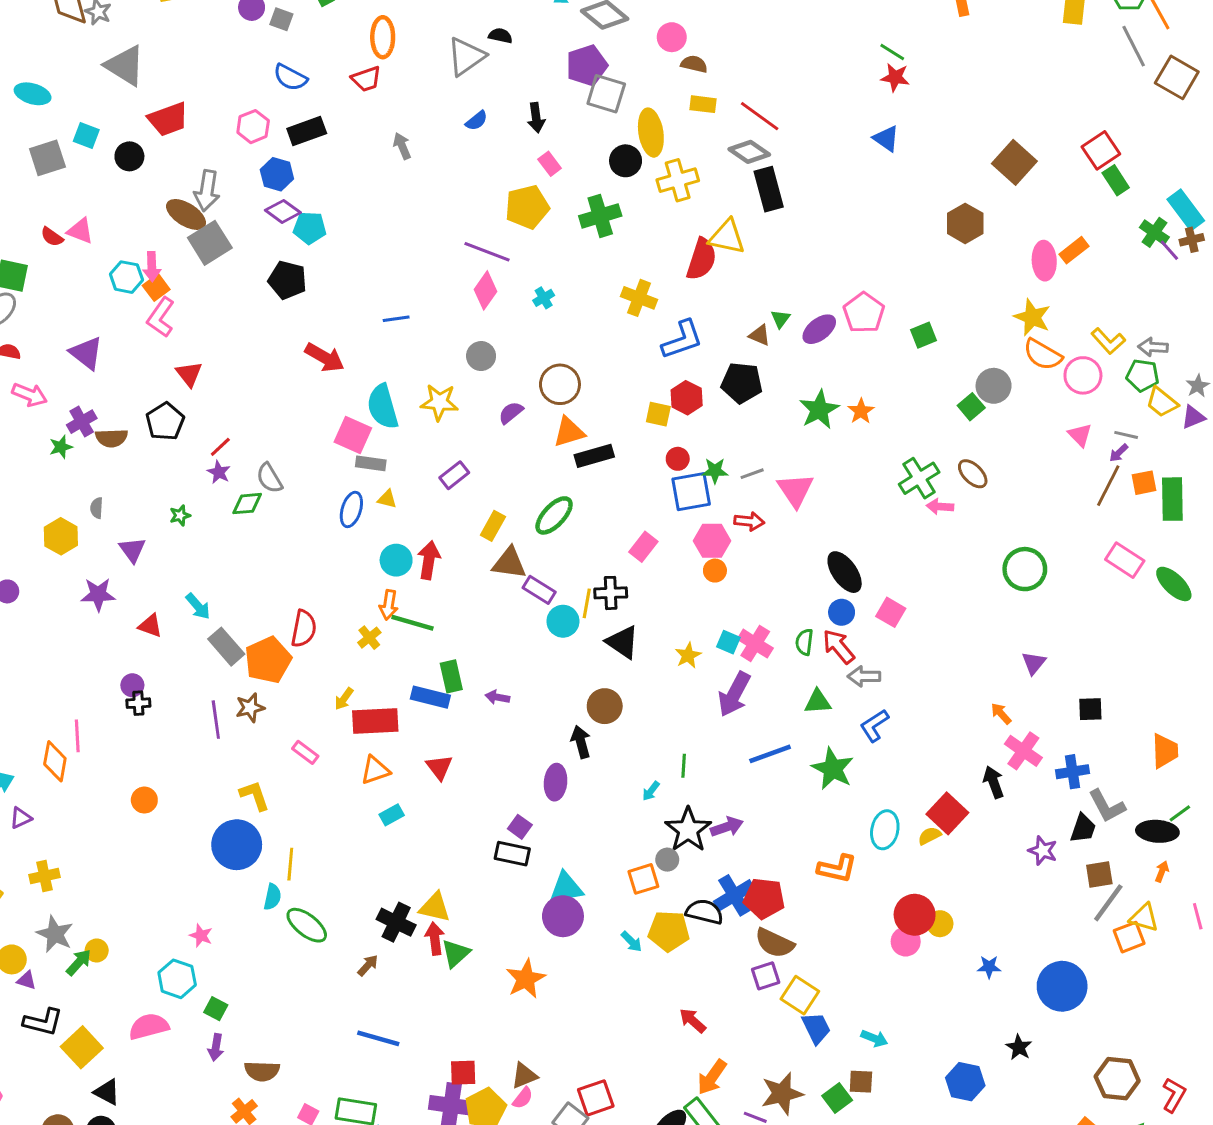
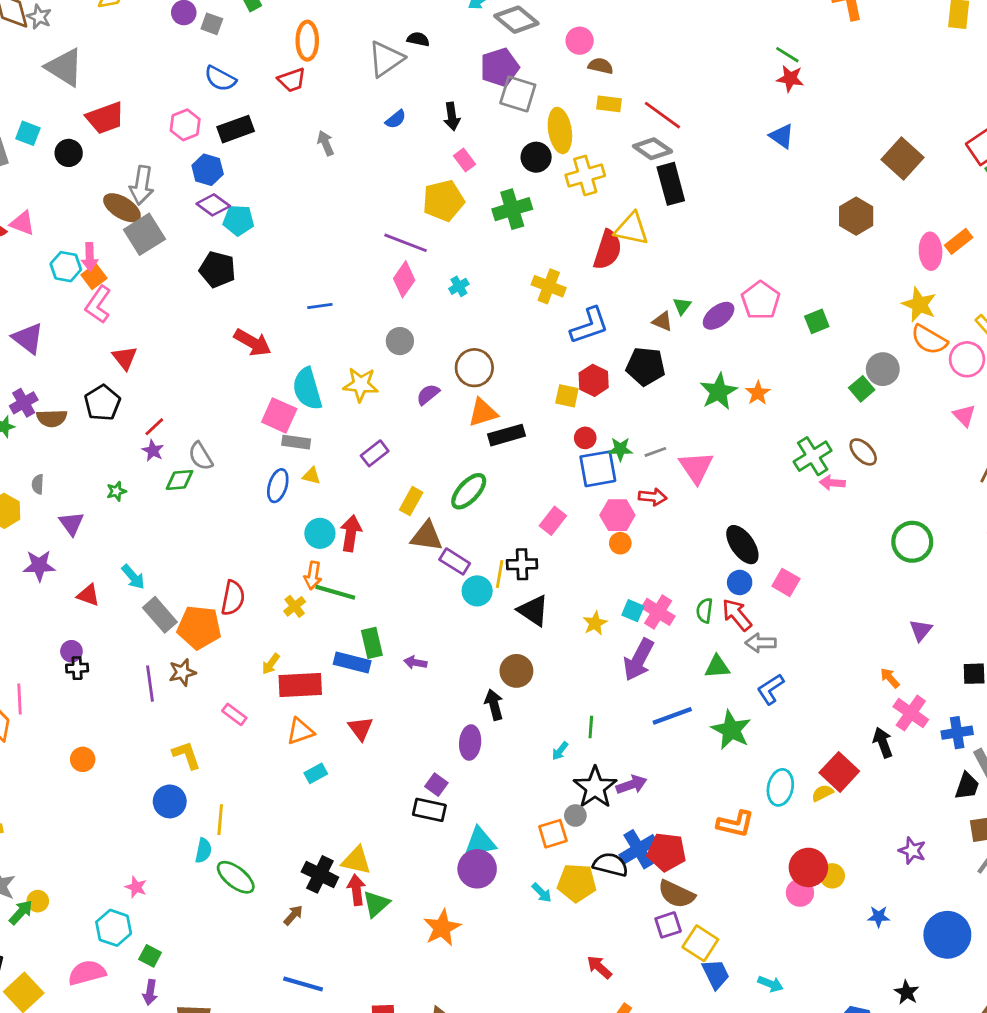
orange pentagon: (268, 660) -> (199, 627), turned 30
blue circle: (237, 845) -> (170, 801), size x0.7
purple star: (1043, 851) -> (912, 851), moved

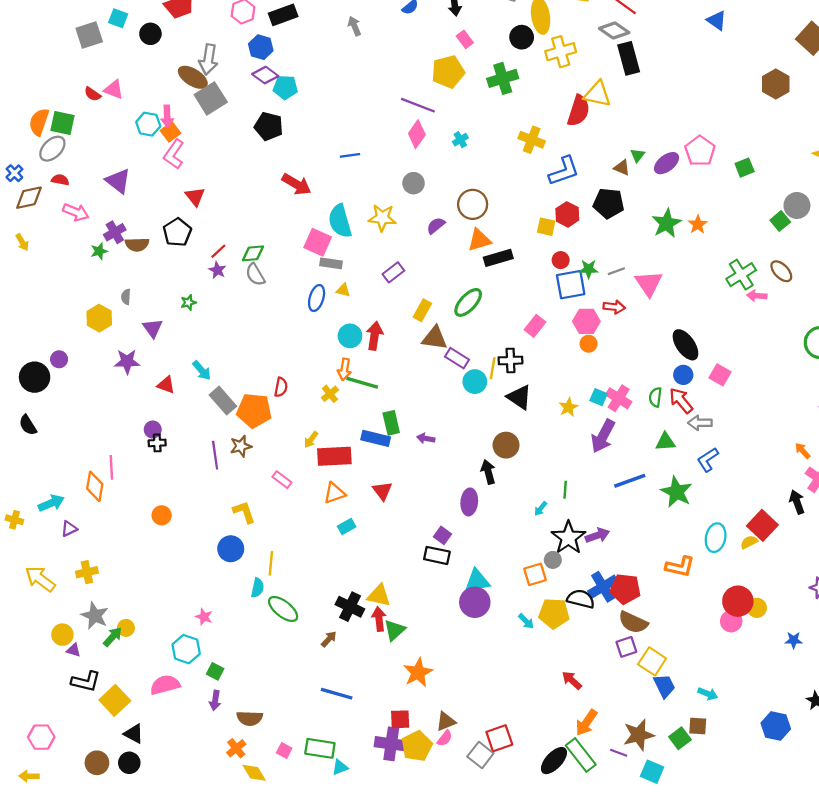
green diamond: (180, 480) -> (253, 253), moved
red semicircle: (233, 598) -> (281, 387), size x0.7
orange star: (442, 928) -> (418, 672), moved

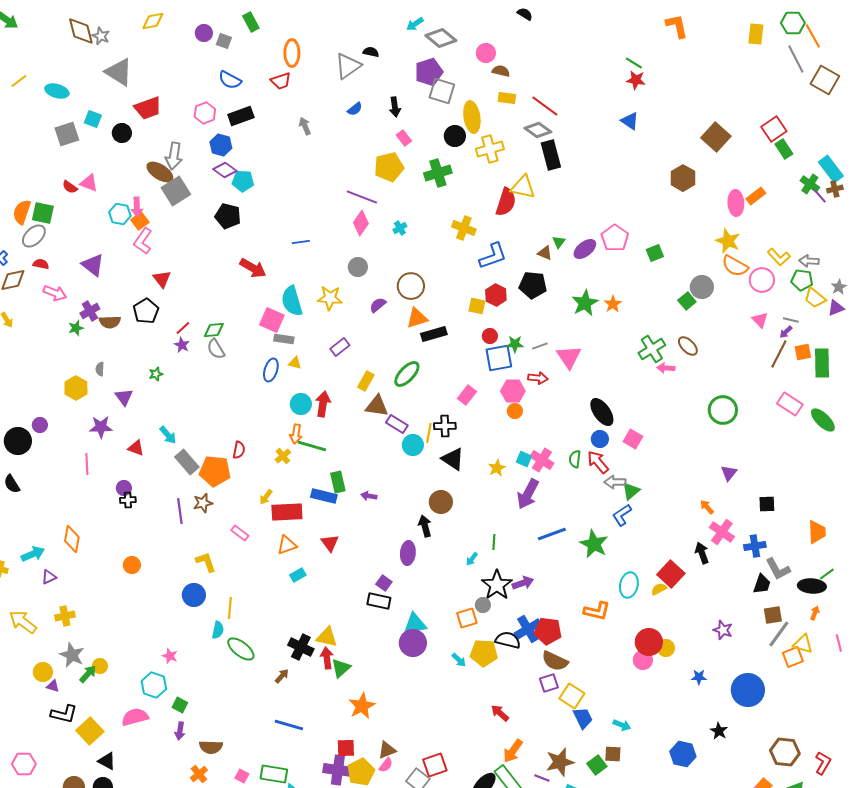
green triangle: (665, 442) -> (631, 491), moved, turned -36
pink line: (111, 467) -> (87, 464), moved

